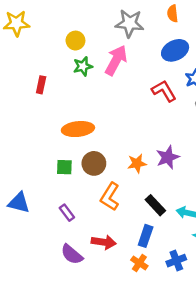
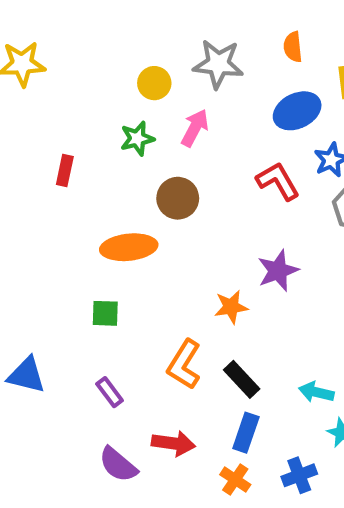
yellow circle: (75, 41) -> (154, 83), moved
pink arrow: (116, 60) -> (195, 128), size x0.7
purple star: (168, 157) -> (278, 271), moved
brown circle: (94, 163) -> (178, 198), moved
black rectangle: (155, 205) -> (242, 379), moved

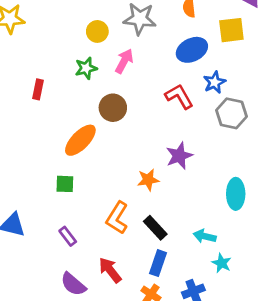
orange ellipse: (129, 247) -> (80, 140), turned -40
red arrow: (173, 443) -> (110, 270), turned -136

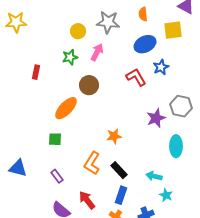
gray hexagon: (231, 113) -> (181, 106), moved
purple star: (179, 156) -> (156, 118), moved

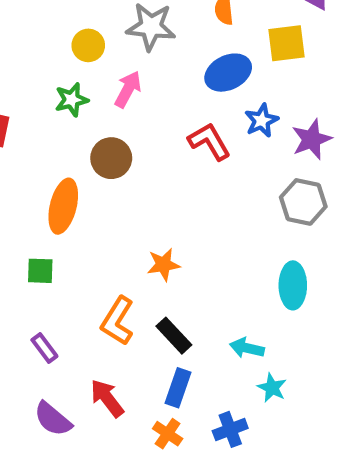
orange ellipse: (66, 108) -> (63, 206), turned -30
purple star: (156, 118) -> (312, 139), moved

